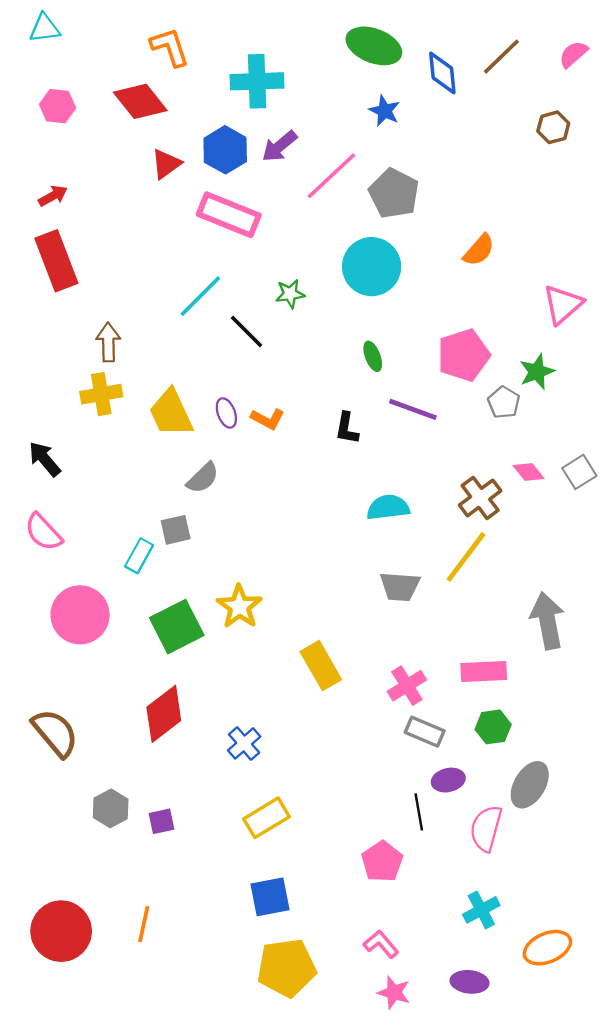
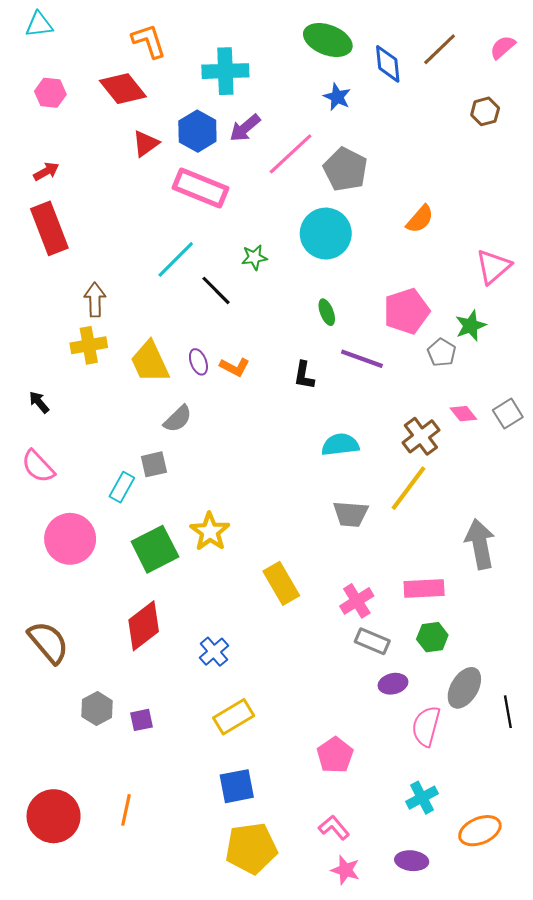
black arrow: (45, 459) -> (39, 402), size x0.7
black line: (419, 812) -> (508, 712), moved

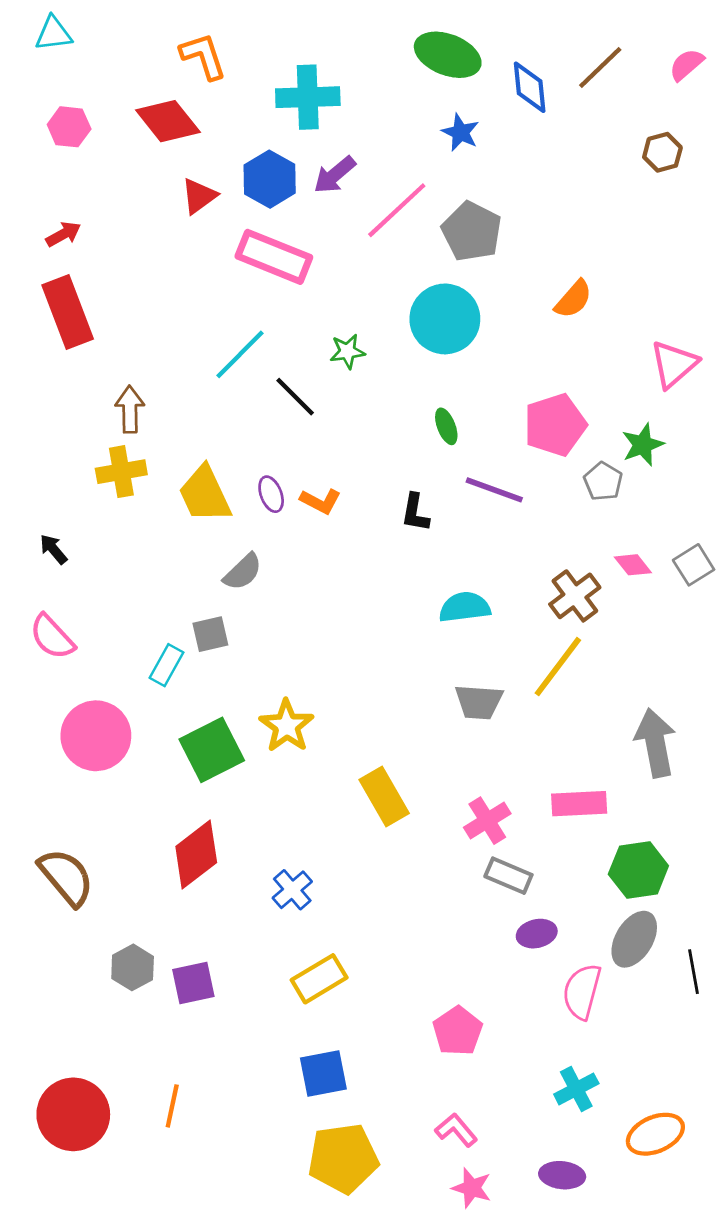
green hexagon: (432, 637) -> (638, 870), moved, size x1.4
purple square: (142, 720) -> (193, 983), size x1.4

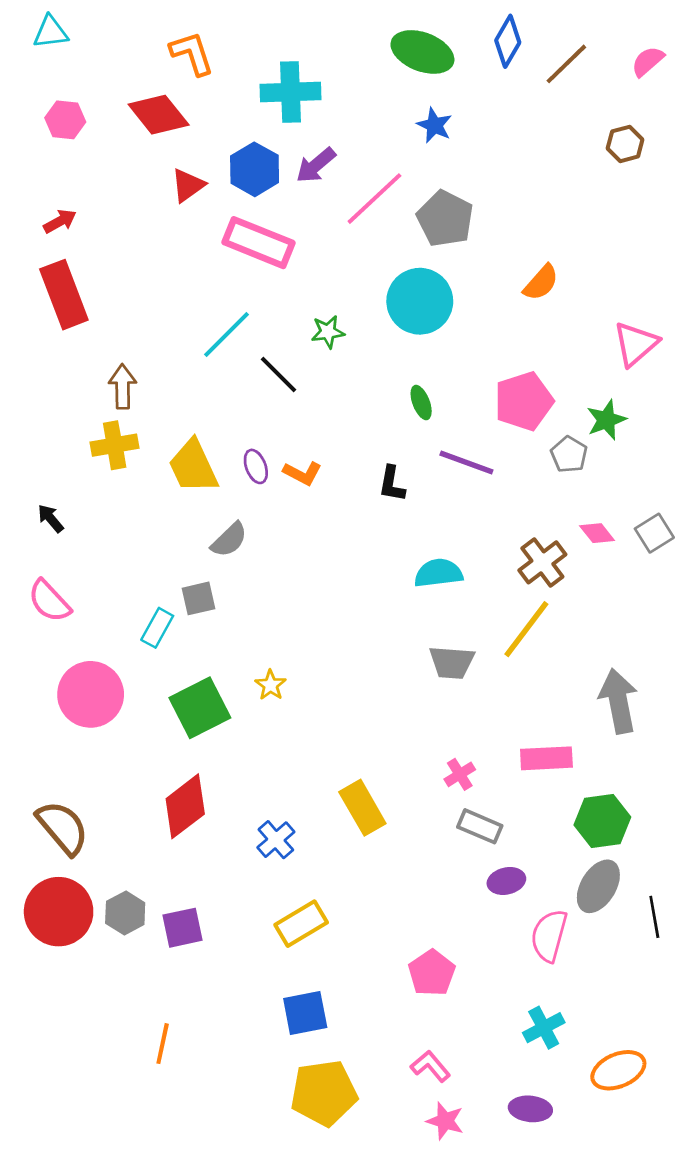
blue diamond: (530, 87) -> (508, 41), moved, turned 36
yellow star: (287, 726) -> (271, 685), size x0.6
yellow rectangle: (384, 797) -> (362, 808), moved
pink cross: (487, 821) -> (460, 774), size x0.7
red circle: (73, 1114) -> (59, 912), moved

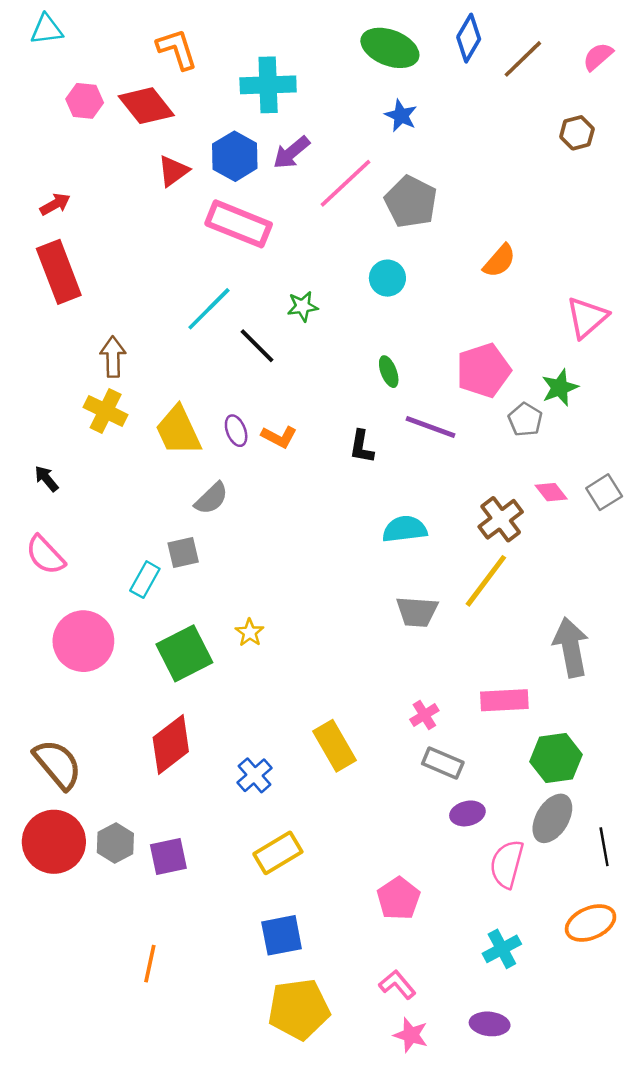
pink hexagon: (65, 120) -> (85, 101), moved
cyan circle: (420, 301) -> (387, 278), size x0.6
yellow cross: (115, 445) -> (106, 411), turned 36
orange ellipse: (618, 1070) -> (591, 923), moved

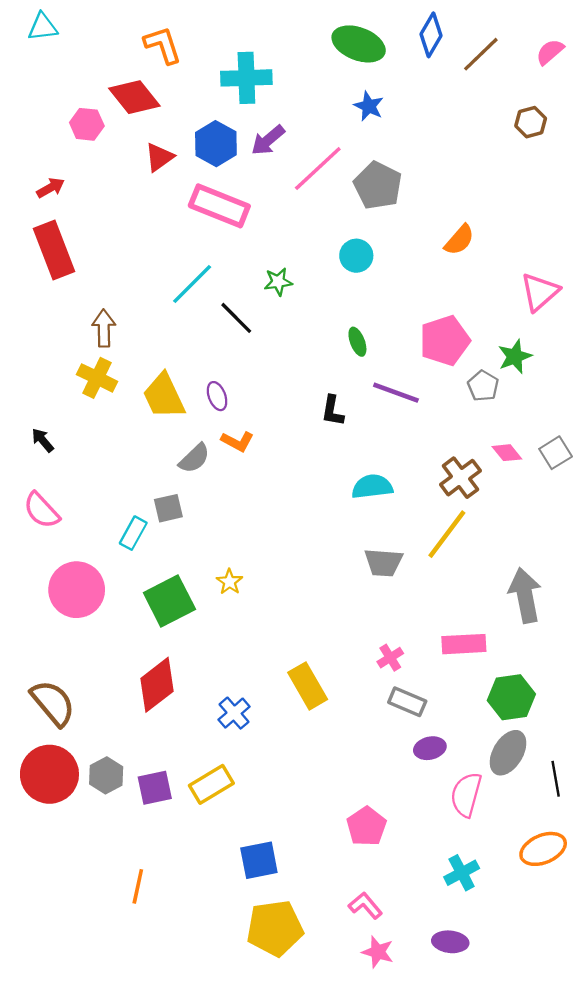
pink hexagon: (85, 101) -> (87, 124), moved
orange L-shape: (279, 437) -> (237, 441), moved
yellow rectangle: (278, 853) -> (211, 784), moved

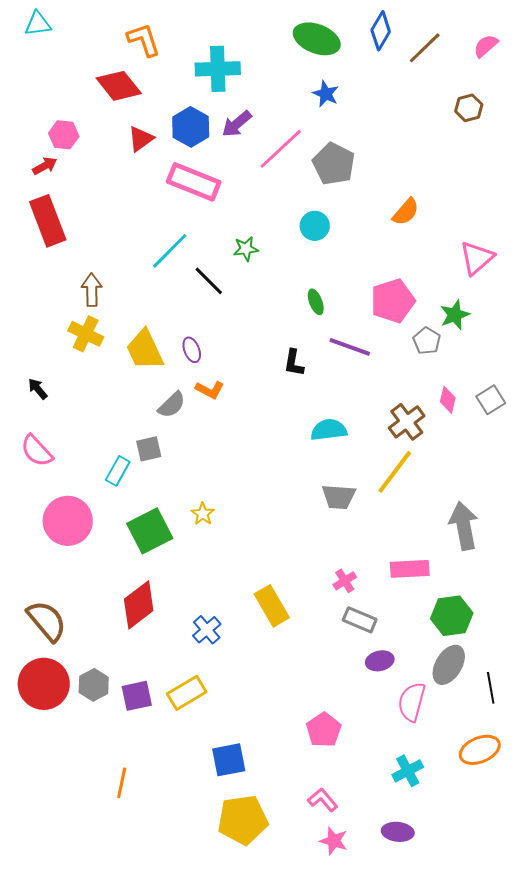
pink hexagon: (87, 124) -> (64, 135), moved
pink diamond: (507, 453) -> (448, 400), turned 52

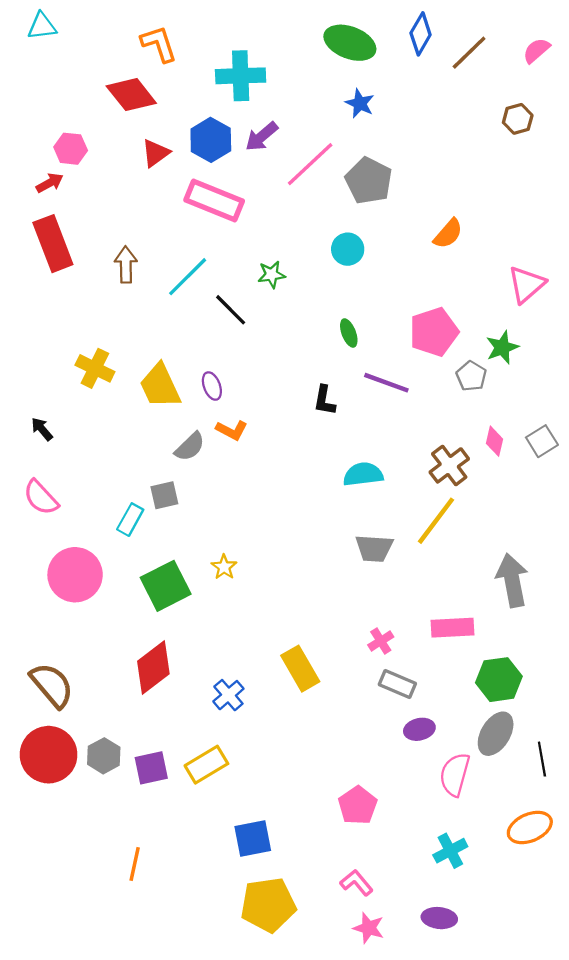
brown arrow: (92, 290) -> (126, 265), moved

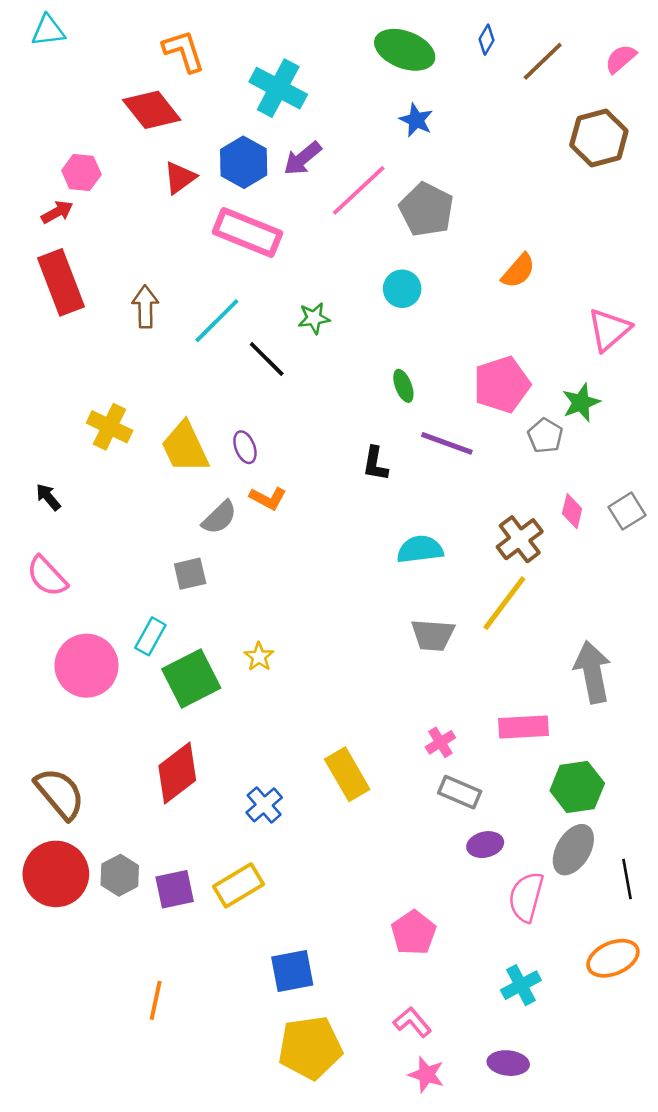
blue diamond: (421, 34) -> (486, 40), size x0.6
cyan cross: (241, 76) -> (278, 88), turned 30
brown hexagon: (518, 119) -> (599, 138), size x1.6
cyan rectangle: (130, 520) -> (150, 636), moved

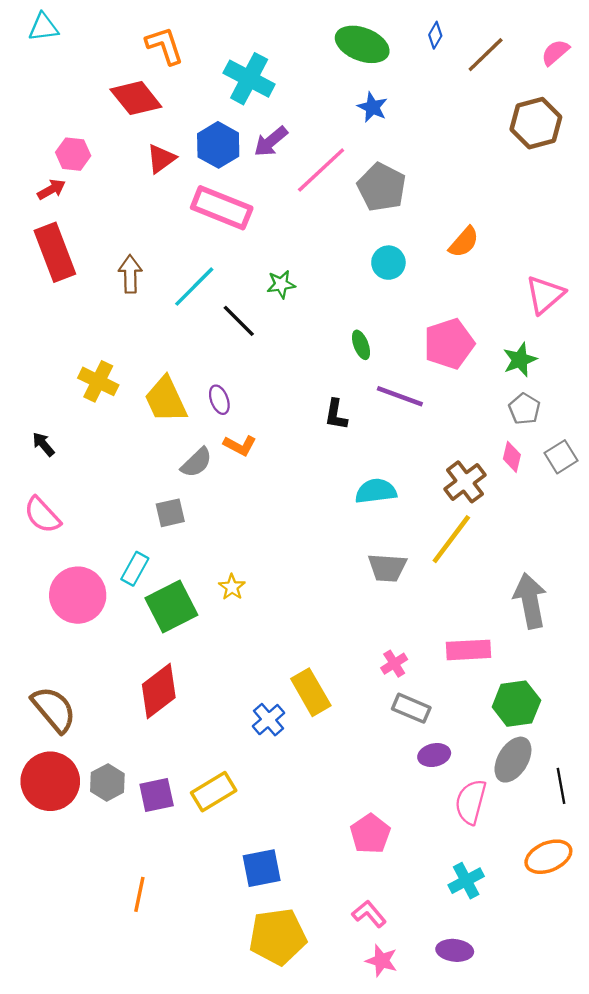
cyan circle: (402, 289) -> (388, 263), moved
gray pentagon: (545, 436) -> (524, 409), moved
blue cross: (264, 805) -> (268, 720), moved

